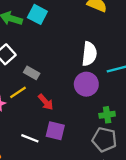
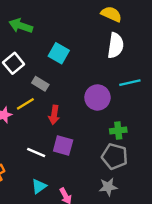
cyan square: (37, 14) -> (59, 53), moved
white semicircle: (89, 54) -> (116, 45), moved
red arrow: (46, 102) -> (54, 115), turned 48

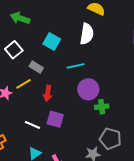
white semicircle: (116, 45) -> (87, 34), moved
cyan line: (130, 83) -> (76, 66), moved
purple circle: (97, 97) -> (88, 89), moved
gray pentagon: (115, 156) -> (110, 139), moved

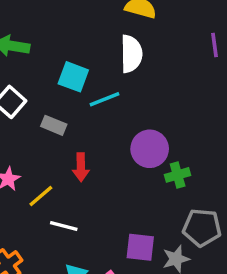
cyan line: (76, 66) -> (104, 99), moved
yellow line: (24, 84) -> (41, 196), moved
purple square: (55, 119) -> (140, 247), moved

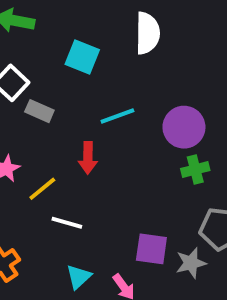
cyan line: (104, 99) -> (117, 116), moved
gray rectangle: (54, 125) -> (39, 111), moved
purple circle: (150, 149) -> (184, 127), moved

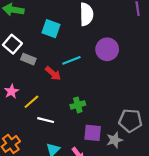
purple circle: (184, 127) -> (107, 49), moved
red arrow: (88, 158) -> (53, 73), moved, turned -49
green cross: (195, 170) -> (78, 105), moved

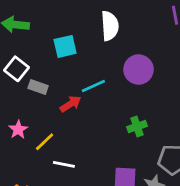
cyan square: (51, 29) -> (65, 46), turned -30
red arrow: (53, 73) -> (71, 104), turned -70
green cross: (78, 105) -> (137, 126), moved

